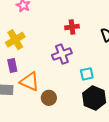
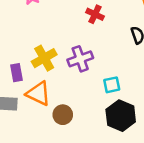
red cross: (72, 27) -> (95, 14), moved, turned 32
yellow cross: (15, 40) -> (44, 58), moved

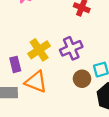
brown circle: (63, 115) -> (82, 79), moved

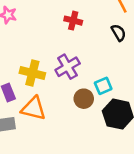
yellow cross: (39, 50) -> (32, 73), turned -35

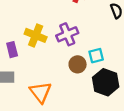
orange triangle: (34, 109) -> (41, 92), moved, turned 30

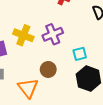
brown circle: (78, 64) -> (48, 69), moved

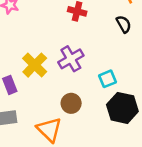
yellow cross: (23, 35) -> (35, 65), turned 30

